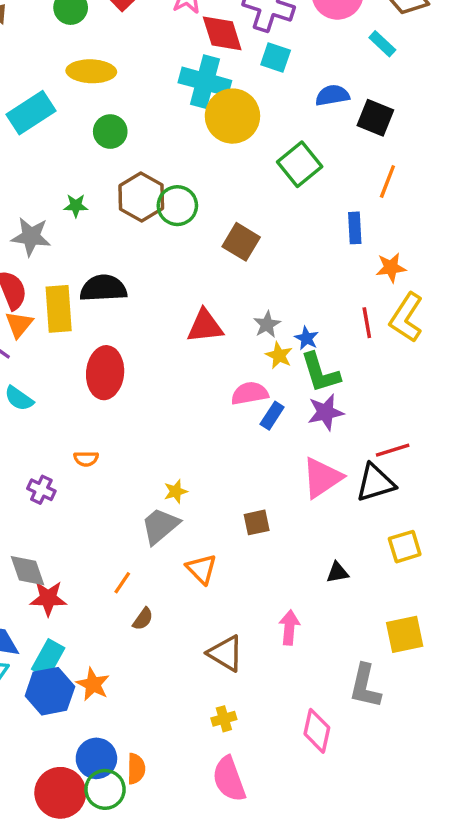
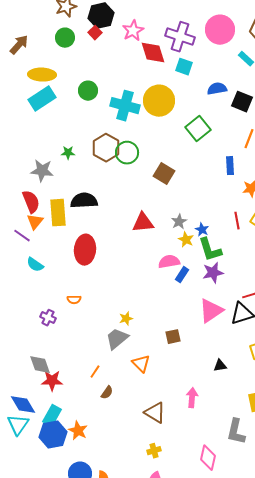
yellow ellipse: (91, 71) -> (42, 75), moved
cyan cross: (205, 82) -> (125, 106), moved
green circle: (110, 132) -> (88, 91), moved

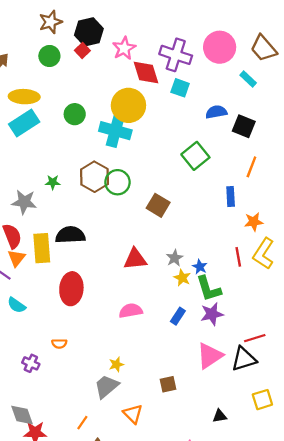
yellow circle: (159, 101) -> (128, 105), moved
pink semicircle: (169, 262) -> (131, 311), moved

